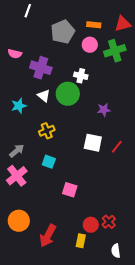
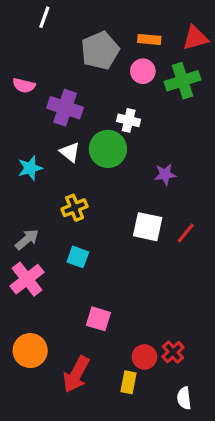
pink square: (70, 190) -> (98, 319), moved

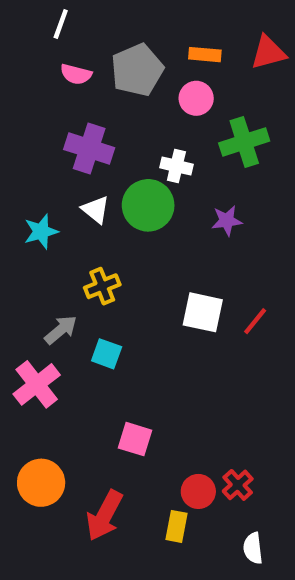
green cross: (183, 81) -> (244, 142), moved
pink semicircle: (24, 85) -> (76, 74), moved
purple star: (165, 174) -> (227, 221), moved
gray arrow: (27, 239) -> (61, 330), moved

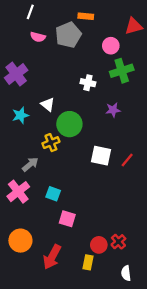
orange rectangle: (205, 55) -> (86, 16), moved
pink circle: (196, 98) -> (111, 46), moved
purple cross: (89, 149) -> (16, 74), moved, turned 35
green circle: (148, 205) -> (69, 124), moved
cyan square: (107, 354) -> (53, 194), moved

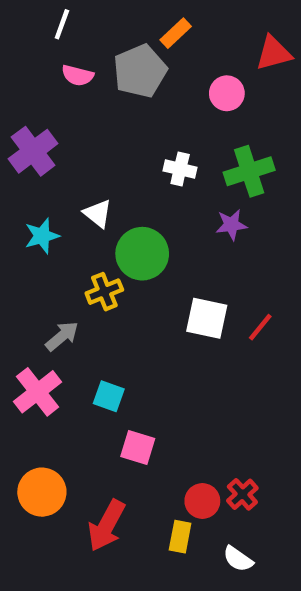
orange rectangle: (86, 16) -> (176, 33), turned -48
green cross: (122, 71) -> (249, 171), moved
white semicircle: (126, 273) -> (238, 559), moved, turned -48

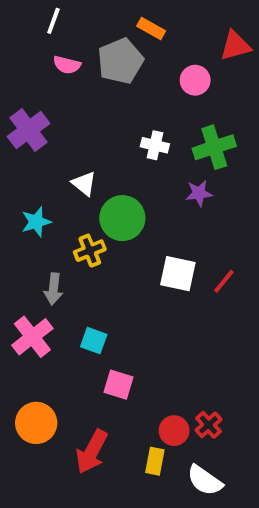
orange rectangle: (176, 33) -> (151, 29), turned 72
cyan star: (42, 236) -> (36, 222), moved
gray arrow: (62, 336) -> (53, 289), turned 136
white semicircle: (238, 559) -> (205, 480), size x1.4

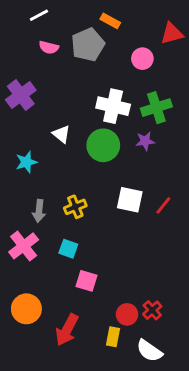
white line: (53, 21) -> (39, 15), turned 42
white cross: (155, 145) -> (113, 106), size x1.6
green circle: (122, 218) -> (103, 145), moved
yellow cross: (90, 251) -> (75, 207), moved

